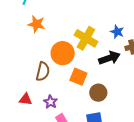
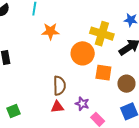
brown semicircle: (43, 71) -> (59, 86), moved

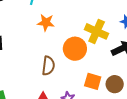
orange square: (103, 73) -> (93, 81), moved
brown semicircle: (59, 86) -> (48, 66), moved

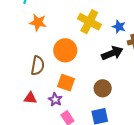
yellow cross: (97, 31) -> (89, 22), moved
orange square: (93, 81) -> (66, 83), moved

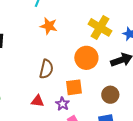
orange circle: (65, 50) -> (86, 58), moved
orange square: (66, 83) -> (74, 87), turned -30

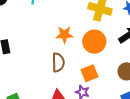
orange star: (49, 26) -> (64, 35), moved

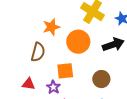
orange star: (64, 35) -> (51, 27), turned -30

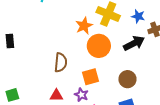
orange star: (51, 27) -> (84, 26), moved

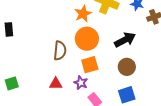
black arrow: (134, 43) -> (125, 40), moved
orange circle: (99, 46) -> (87, 39), moved

